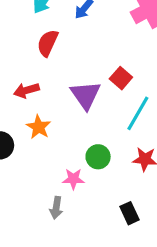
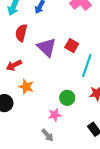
purple triangle: (86, 95) -> (47, 47), moved
gray arrow: (56, 208) -> (47, 135), turned -40

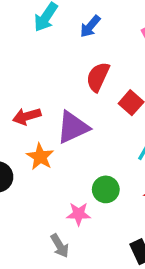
red semicircle: (21, 33) -> (98, 77), moved
purple triangle: (47, 47) -> (73, 127), moved, turned 40

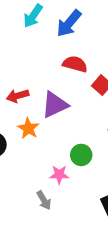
blue arrow: (90, 26) -> (69, 23), size x1.5
red semicircle: (98, 77) -> (75, 64), turned 80

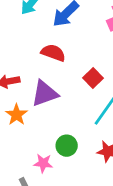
red semicircle: (75, 64) -> (53, 53), moved

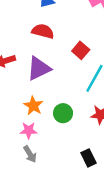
orange star: (16, 115) -> (33, 106), moved
pink star: (43, 163) -> (29, 130), moved

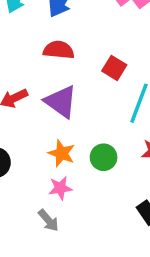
purple triangle: (39, 68) -> (61, 102), turned -50
gray arrow: (30, 154) -> (48, 220), moved

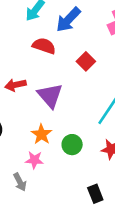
red semicircle: (59, 50) -> (44, 46), moved
red square: (114, 68) -> (86, 61), moved

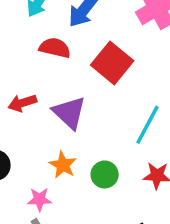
red square: (86, 61) -> (112, 63), size x1.6
pink star: (34, 160) -> (39, 199), moved

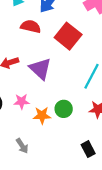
orange star: (63, 165) -> (42, 115), moved, turned -30
pink star: (39, 199) -> (22, 101), moved

